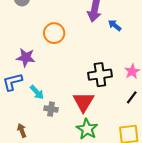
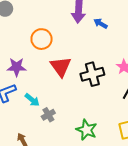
red triangle: (83, 102) -> (61, 67), moved
gray cross: (51, 109) -> (48, 115), turned -32

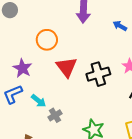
blue arrow: (100, 23) -> (120, 26), moved
purple star: (17, 67) -> (22, 68), turned 30

